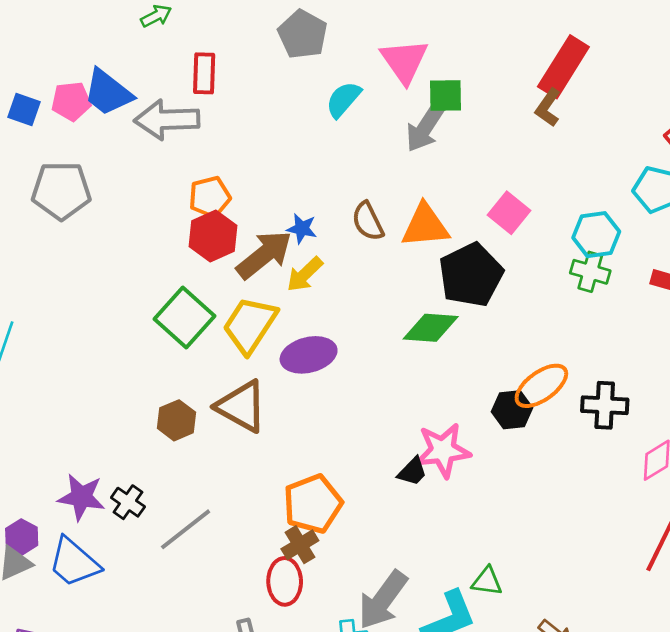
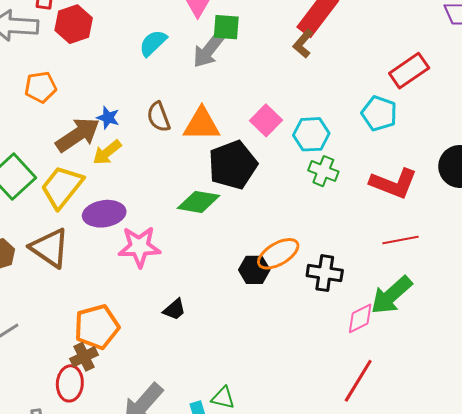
cyan semicircle: (343, 99) -> (153, 43), moved
cyan hexagon: (596, 235) -> (311, 134), moved
red hexagon: (213, 236) -> (74, 24), moved
pink star: (443, 450) -> (139, 247), moved

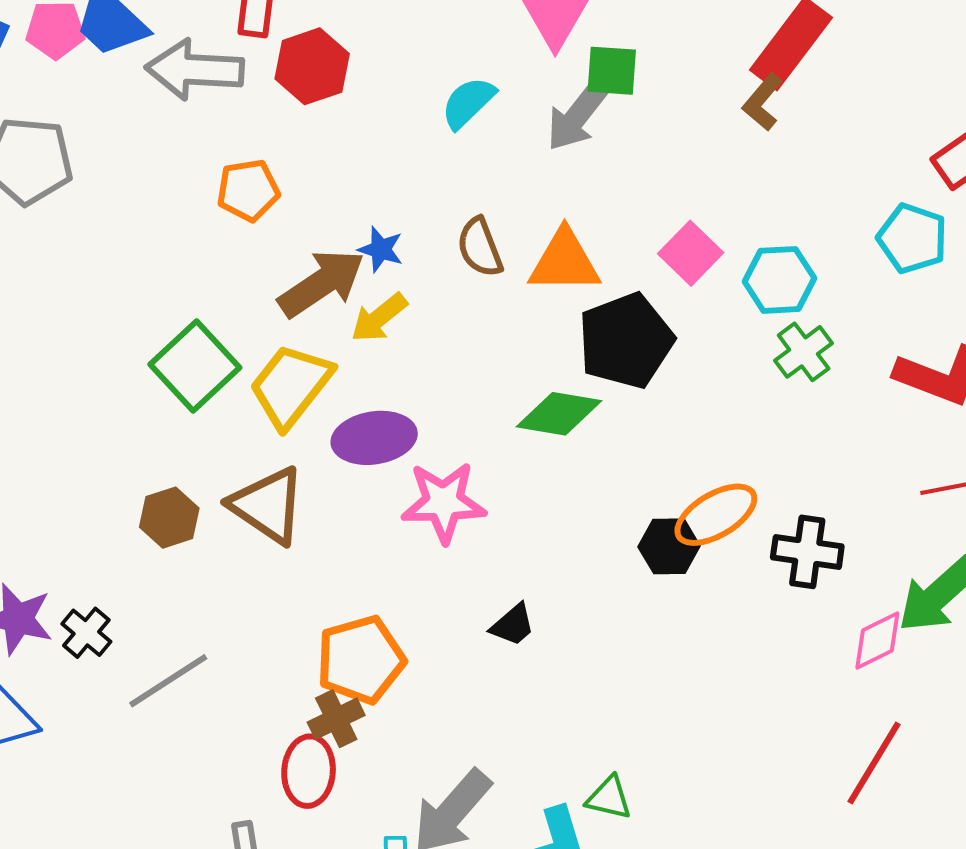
green cross: (323, 171) -> (804, 352), turned 32

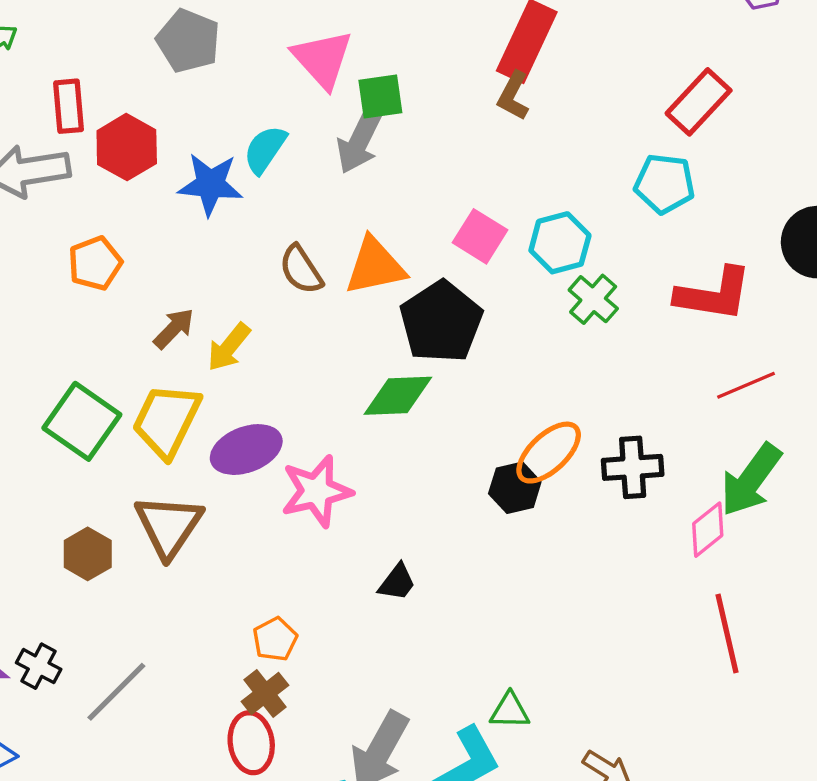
blue star: (381, 249) -> (210, 184), moved, size x1.6
brown arrow: (322, 283) -> (174, 329), size x0.6
brown triangle: (268, 505) -> (169, 526), turned 42
orange pentagon: (361, 660) -> (275, 639), size x0.6
red line: (874, 763) -> (727, 633), turned -32

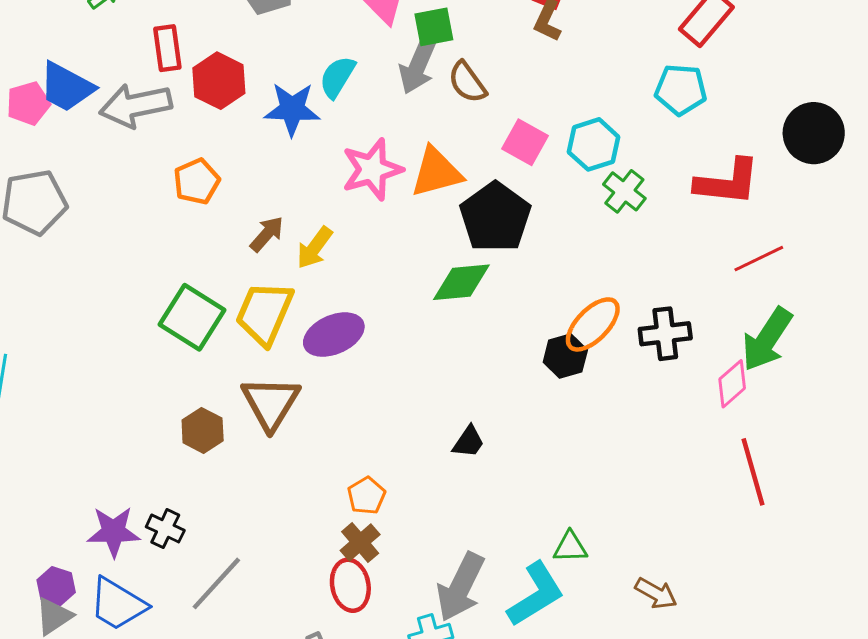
brown semicircle: (301, 270) -> (467, 82), moved
pink star: (316, 491) -> (372, 169), moved
gray line: (116, 692) -> (216, 583), moved

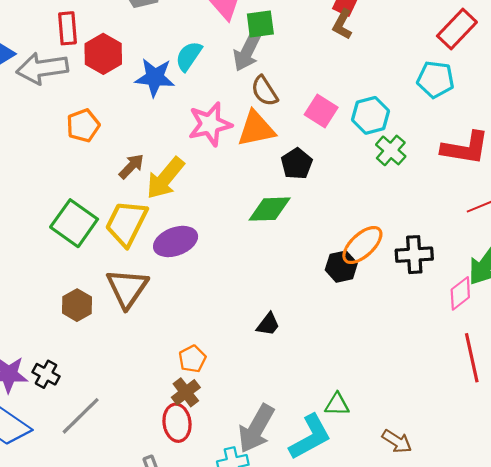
brown semicircle: (467, 82) -> (264, 91), moved
black pentagon: (495, 217) -> (297, 164), size x0.6
yellow arrow: (315, 248) -> (165, 178), size x1.4

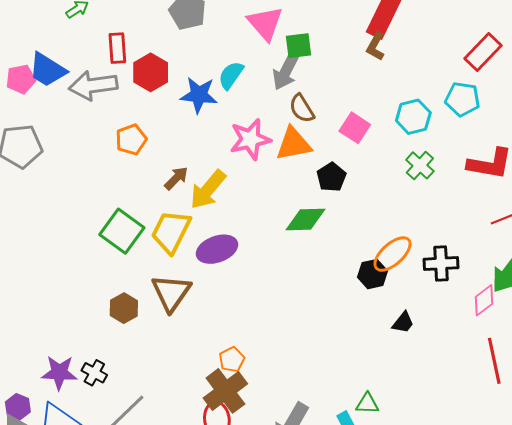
cyan hexagon: (370, 115) -> (413, 117), moved
black trapezoid: (268, 324) -> (403, 323), moved
brown cross: (186, 392) -> (225, 391), size x1.6

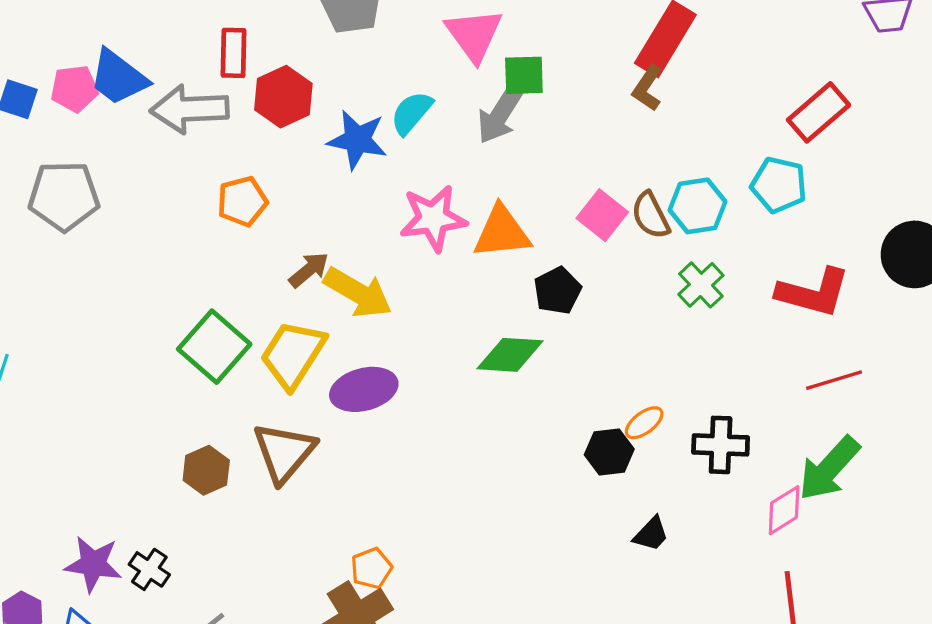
brown semicircle: (302, 109) -> (651, 215), moved
yellow arrow: (208, 190) -> (358, 293), turned -105
orange ellipse: (392, 254) -> (644, 423), size x0.6

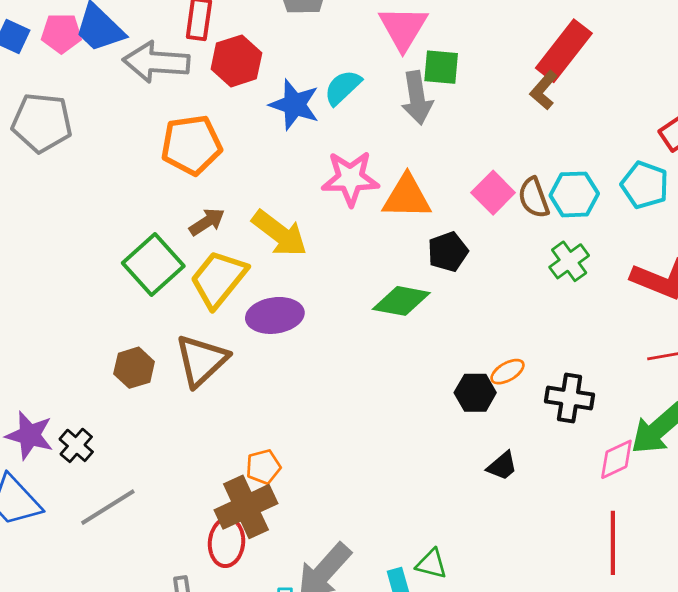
gray arrow: (500, 115) -> (417, 98), turned -48
orange pentagon: (242, 201) -> (191, 145), size x1.4
brown arrow: (309, 270) -> (207, 222), moved

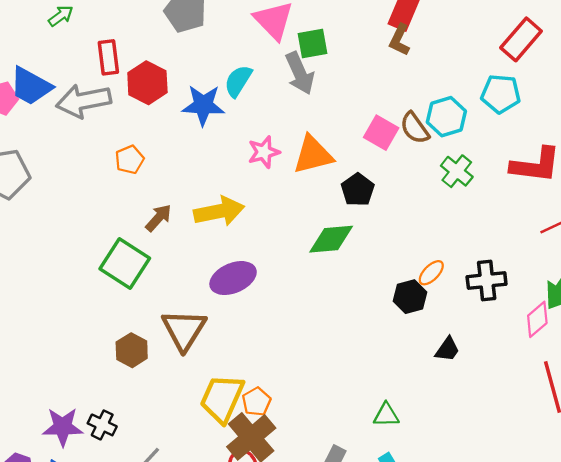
orange pentagon: (191, 145) -> (130, 160), size x0.6
pink star: (350, 178) -> (264, 152), size x0.7
yellow arrow: (280, 233) -> (219, 211), turned -33
yellow trapezoid: (219, 279) -> (222, 398), moved
green triangle: (431, 564) -> (386, 415), moved

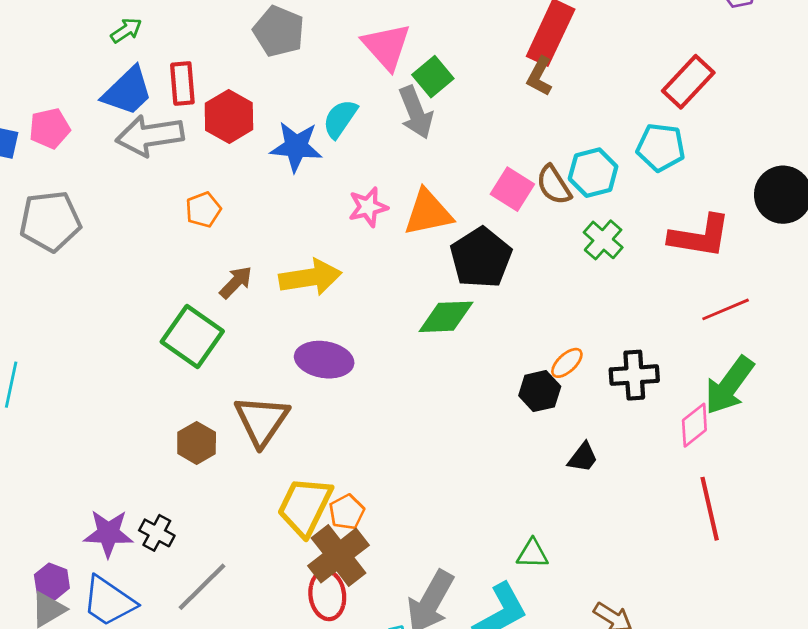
green square: (312, 43) -> (433, 77), turned -32
blue trapezoid: (31, 86) -> (127, 91), moved, turned -75
black pentagon: (358, 190) -> (481, 258), size x1.5
purple ellipse: (233, 278) -> (324, 360), turned 30
green triangle: (386, 415) -> (532, 554), moved

